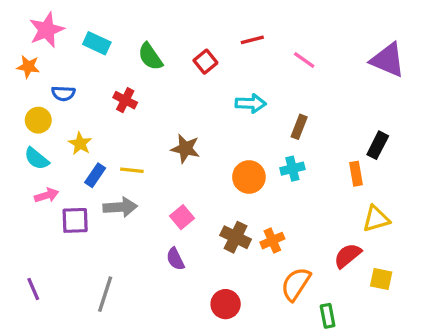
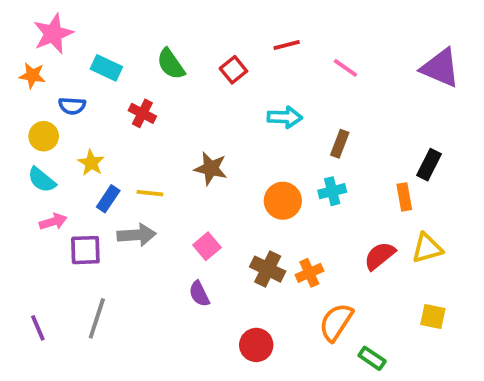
cyan rectangle: (97, 43) -> (106, 68), moved
red semicircle: (348, 256) -> (380, 256), moved
gray line: (105, 294) -> (97, 318), moved
green rectangle: (328, 316) -> (372, 358), turned -45

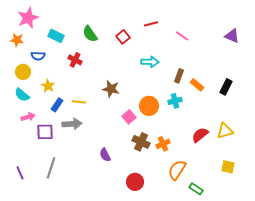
purple triangle: (440, 68) -> (232, 36), size x0.7
orange rectangle: (404, 197) -> (197, 85), moved, turned -40
pink square: (207, 246) -> (129, 117), moved

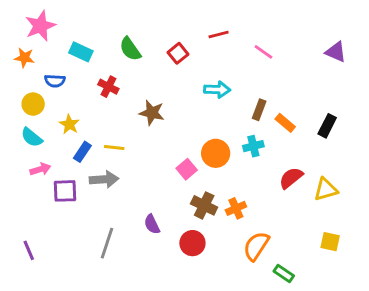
brown star: (111, 89) -> (152, 113), moved
red semicircle: (200, 135) -> (291, 178), moved
gray line: (51, 168) -> (107, 243), moved
red circle: (135, 182) -> (192, 243), moved

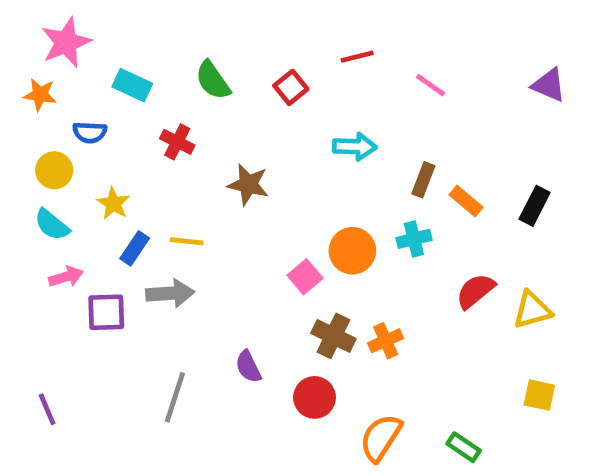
orange semicircle: (256, 246) -> (381, 438), moved

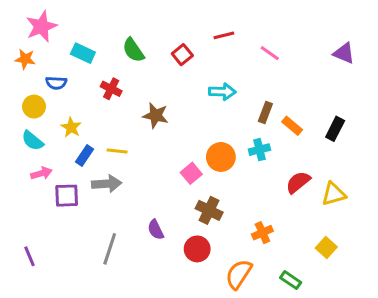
orange cross: (386, 341) -> (262, 233), moved
yellow square: (539, 395) -> (326, 247), moved, turned 30

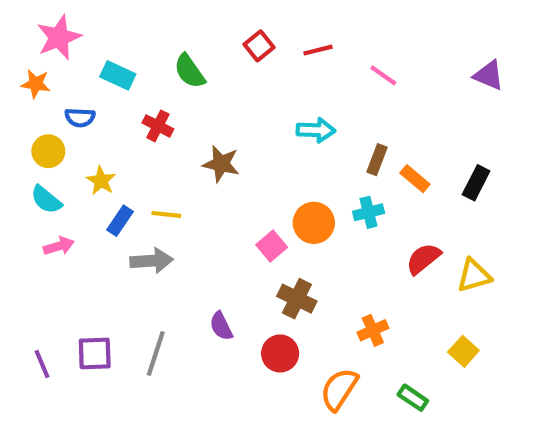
red square: (182, 55) -> (259, 46), moved
purple square: (67, 196) -> (95, 353), moved

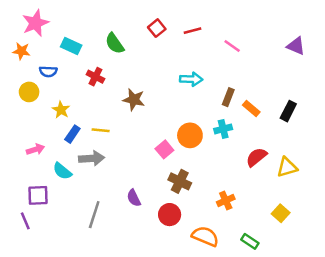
cyan semicircle: (46, 200) -> (62, 171), moved
purple square: (95, 353) -> (38, 195), moved
orange semicircle: (339, 389) -> (205, 236), turned 80

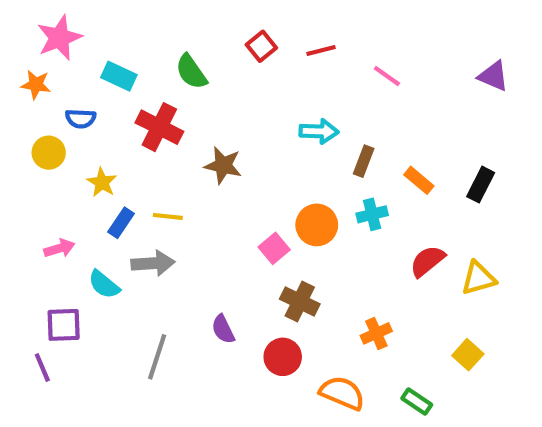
red cross: (95, 77) -> (159, 127), size x1.5
brown rectangle: (228, 97) -> (364, 161), moved

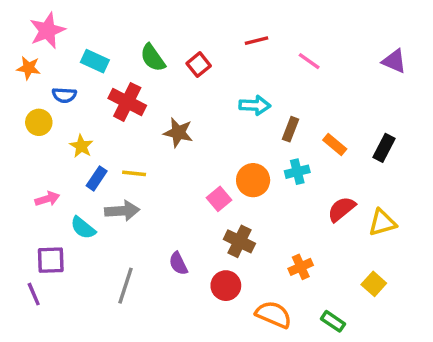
red square: (261, 46) -> (199, 65), moved

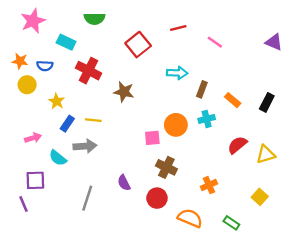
green semicircle: (153, 58) -> (94, 19), moved, turned -54
red square: (199, 65) -> (138, 45), size x1.5
orange star: (29, 68) -> (20, 61), moved
pink square: (219, 199) -> (152, 138), turned 35

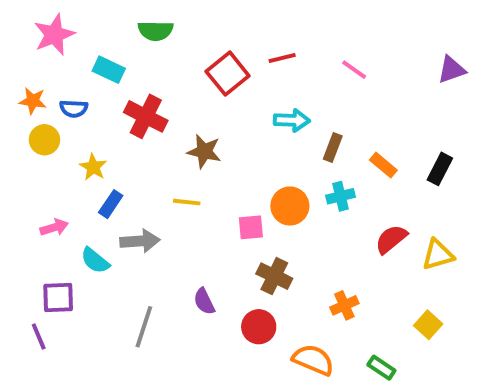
red line: (178, 28) -> (282, 58), moved
purple triangle: (274, 42) -> (452, 70), turned -42
yellow line: (93, 120) -> (187, 202), moved

